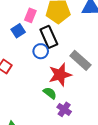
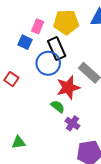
blue square: (18, 31) -> (25, 42), turned -32
blue circle: (41, 51) -> (48, 63), size x1.5

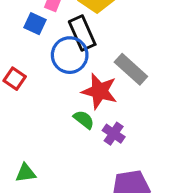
red star: (68, 88) -> (100, 91), turned 30
purple cross: (72, 123) -> (114, 134), moved

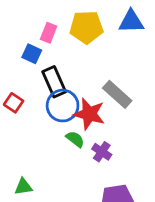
black rectangle: (82, 33) -> (54, 82), moved
blue circle: (70, 55) -> (63, 106), moved

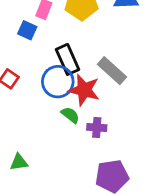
black rectangle: (54, 82) -> (67, 59), moved
purple cross: (102, 152) -> (97, 128), turned -30

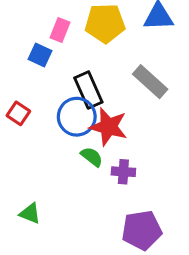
gray rectangle: (112, 71) -> (150, 82), moved
green triangle: (19, 162) -> (30, 213), turned 30

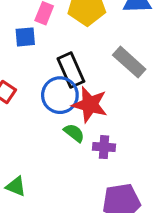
blue square: (40, 55) -> (25, 37), turned -30

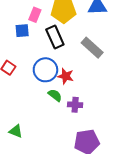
black rectangle: (71, 70) -> (55, 37), moved
red star: (90, 105) -> (66, 76), size x0.7

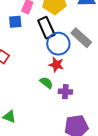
blue circle: (45, 70) -> (58, 44), moved

